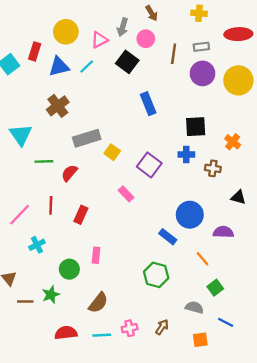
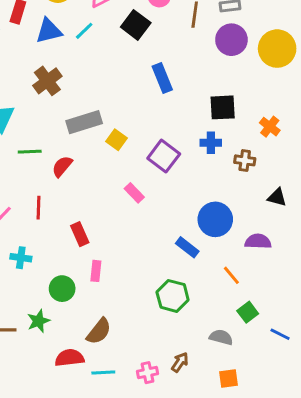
red rectangle: (81, 215) -> (80, 234), moved, turned -48
cyan cross: (37, 245) -> (21, 258), turned 35
blue line: (226, 322) -> (280, 334), moved
pink cross: (130, 328) -> (148, 373), moved
red semicircle: (66, 333) -> (69, 358), moved

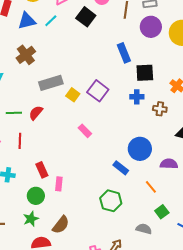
blue rectangle: (162, 78) -> (124, 53), moved
green line: (30, 152) -> (14, 113), moved
purple square: (164, 156) -> (98, 91), moved
red rectangle: (80, 234) -> (42, 170), moved
green star: (39, 321) -> (31, 219), moved

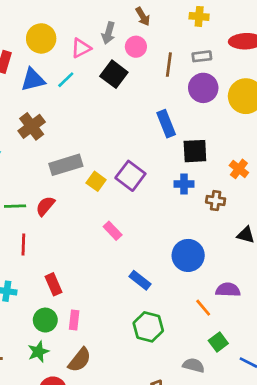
purple semicircle: (169, 164) -> (228, 290), moved
blue rectangle: (121, 168) -> (140, 280), moved
pink rectangle: (59, 184) -> (74, 320), moved

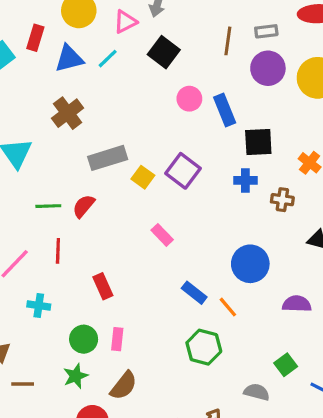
pink circle: (136, 47) -> (189, 99), moved
red rectangle: (54, 284) -> (103, 286), moved
orange line: (203, 308) -> (228, 307), moved

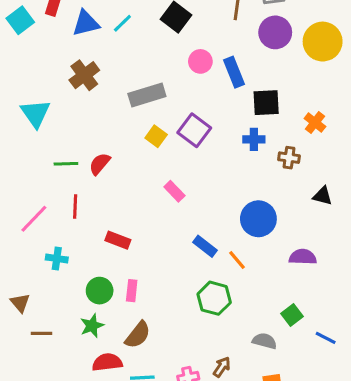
gray rectangle: (108, 158) -> (147, 95), moved
red rectangle: (103, 286) -> (118, 240), turned -45

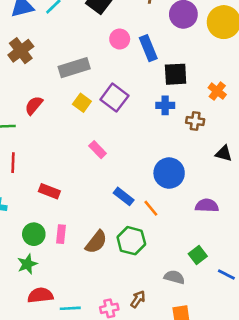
red semicircle: (100, 164) -> (34, 105), moved
brown semicircle: (138, 335) -> (96, 242), moved

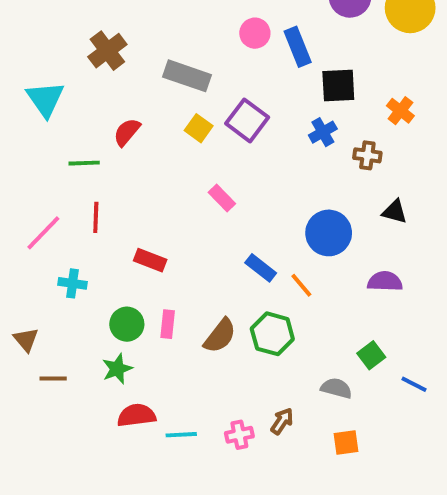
gray rectangle: (74, 68) -> (187, 76), turned 36
blue cross: (165, 105) -> (323, 132), turned -30
black triangle: (224, 154) -> (395, 212), moved

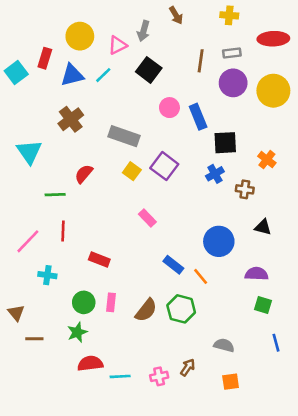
green square: (371, 355) -> (263, 305), moved, turned -36
blue line: (414, 384) -> (276, 343), turned 48

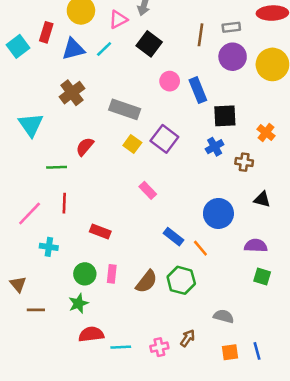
blue line: (276, 343) -> (257, 351), moved

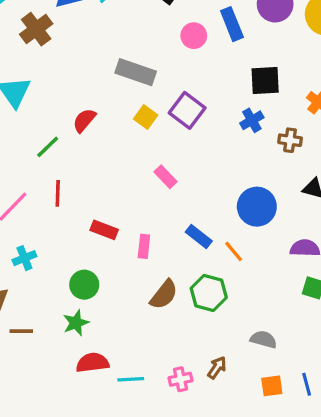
blue rectangle: (198, 90) -> (232, 24), moved
brown cross: (72, 93) -> (36, 29), moved
green line: (57, 167) -> (48, 147), turned -42
cyan cross: (49, 247) -> (24, 258), moved, turned -30
pink rectangle: (112, 274) -> (144, 246), moved

